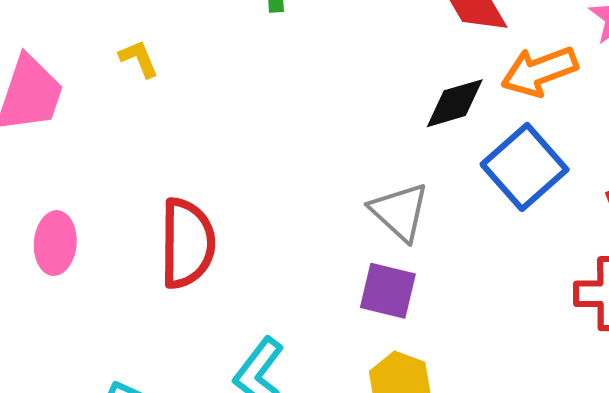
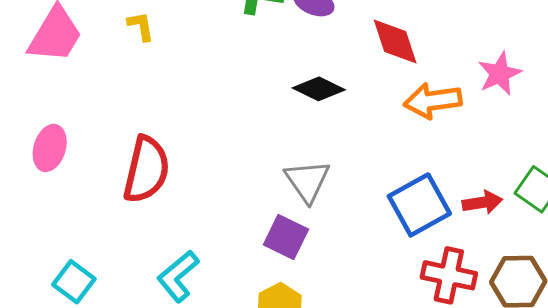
black diamond: (455, 103) -> (319, 89), moved, turned 30
blue square: (525, 167) -> (419, 205), moved

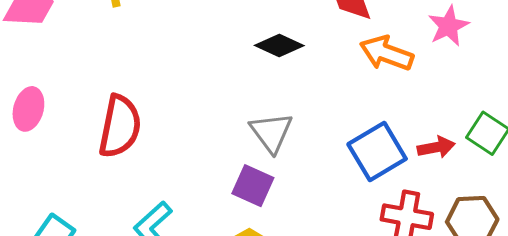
orange arrow: (433, 101) -> (387, 53), turned 30

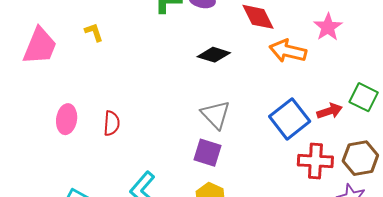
pink ellipse: (28, 109) -> (67, 119), moved
red semicircle: (120, 126) -> (112, 123), size x0.6

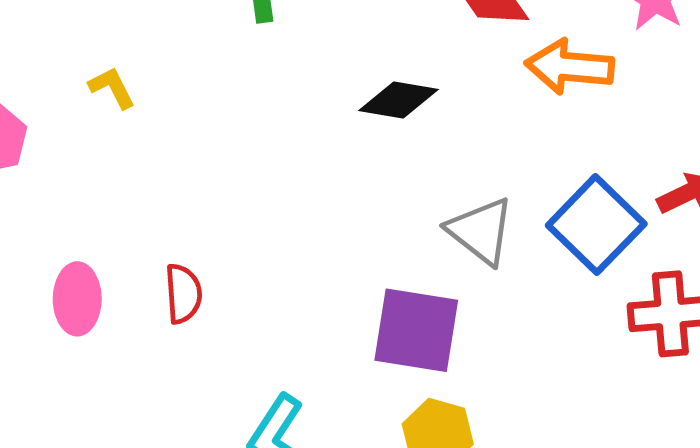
gray triangle: (216, 115) -> (481, 231), moved
purple square: (207, 153) -> (416, 330), size x1.4

